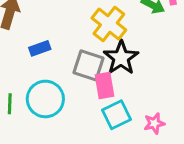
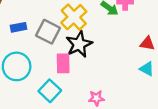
gray square: (89, 65) -> (48, 32), moved
cyan square: (116, 115) -> (50, 91), moved, turned -30

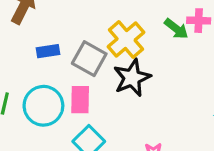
pink rectangle: (63, 63) -> (80, 100), moved

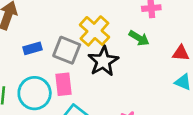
green arrow: (176, 29) -> (139, 38), moved

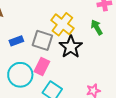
green arrow: (139, 38) -> (97, 27), turned -147
pink rectangle: (64, 84) -> (42, 67), turned 36

